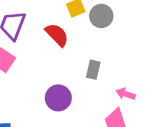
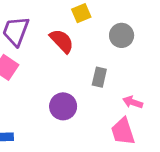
gray circle: (101, 16) -> (122, 35), moved

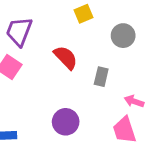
red semicircle: (62, 41) -> (66, 57), moved
purple circle: (63, 106) -> (66, 122), moved

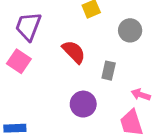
purple circle: (66, 122) -> (83, 104), moved

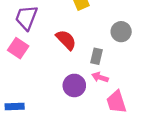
gray circle: (130, 30) -> (121, 32), moved
pink arrow: (141, 95) -> (100, 77), moved

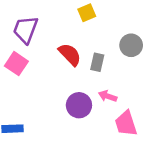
gray rectangle: (97, 56) -> (97, 62), moved

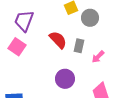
gray circle: (131, 45) -> (90, 18), moved
pink arrow: (108, 96) -> (98, 57), moved, turned -64

